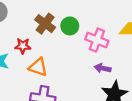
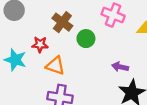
green circle: (70, 26) -> (86, 39), moved
pink cross: (97, 40) -> (113, 15), moved

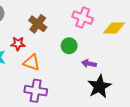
green circle: (86, 39) -> (69, 46), moved

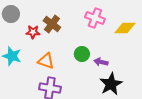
red star: (18, 44) -> (33, 32), moved
green circle: (69, 46) -> (82, 54), moved

